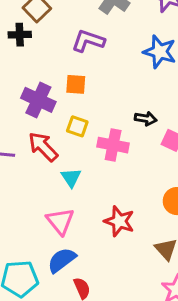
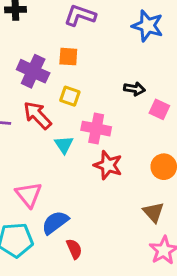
pink cross: (113, 145) -> (96, 129), moved
pink triangle: (60, 221) -> (29, 195), moved
red star: (119, 221) -> (108, 165), moved

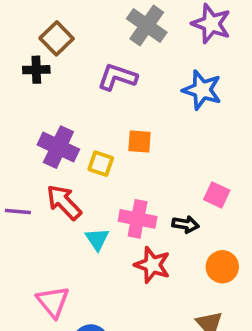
orange square: (68, 57) -> (139, 142), moved
black arrow: (134, 89) -> (185, 224), moved
yellow square: (70, 96) -> (101, 164), moved

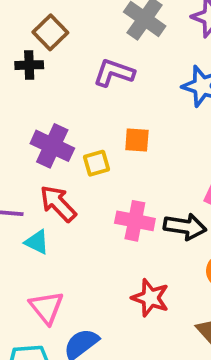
yellow square: (101, 164) -> (96, 163), turned -35
black arrow: (185, 224) -> (185, 227), size x1.5
cyan triangle: (97, 239) -> (37, 242), moved, turned -30
red star: (152, 265) -> (150, 298), moved

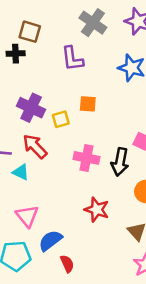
brown square: (50, 32) -> (30, 32), turned -30
purple L-shape: (114, 73) -> (72, 59), turned -116
black arrow: (185, 227) -> (120, 162), turned 92

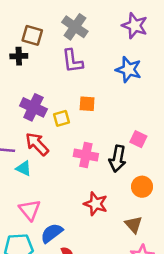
gray cross: (93, 23) -> (75, 27), moved

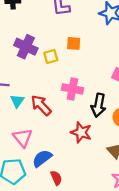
red arrow: (37, 144) -> (41, 105), moved
black arrow: (118, 159) -> (98, 105), moved
cyan triangle: (24, 168) -> (17, 101), turned 40

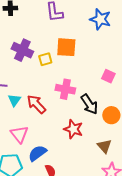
orange square: (74, 43) -> (66, 47), size x1.5
black arrow: (98, 105) -> (89, 104), turned -45

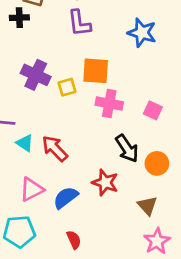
pink cross: (65, 89) -> (109, 104), moved
cyan triangle: (14, 100) -> (25, 143), turned -32
pink triangle: (19, 134) -> (32, 189), turned 42
blue semicircle: (37, 153) -> (66, 198), moved

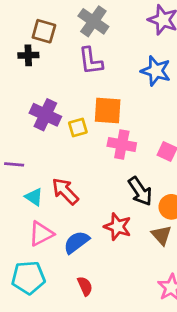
cyan triangle: (25, 143) -> (34, 197), moved
brown triangle: (147, 206) -> (161, 235), moved

